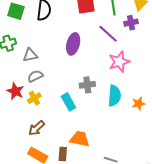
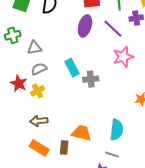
purple ellipse: (73, 44) -> (85, 26), moved
cyan semicircle: (114, 96) -> (117, 130), moved
cyan rectangle: (68, 102) -> (72, 68), moved
brown arrow: (37, 128) -> (39, 121), turned 36

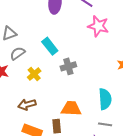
pink star: (123, 57) -> (98, 26), turned -30
gray cross: (91, 79) -> (68, 66), moved
yellow cross: (37, 91) -> (34, 74), moved

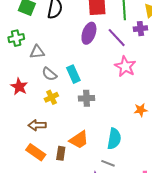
gray semicircle: (18, 53) -> (49, 74), moved, turned -119
orange trapezoid: (71, 109) -> (79, 140), turned 130

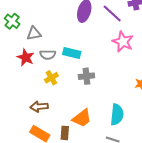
green cross: (16, 38) -> (12, 21), turned -35
gray semicircle: (49, 74) -> (48, 55), turned -35
cyan rectangle: (73, 74) -> (72, 53), turned -48
red star: (19, 87) -> (26, 57), moved

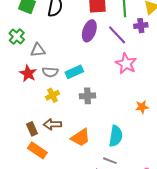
cyan rectangle: (72, 53) -> (74, 72), turned -42
brown arrow: (39, 107) -> (52, 124), moved
brown rectangle: (65, 133) -> (32, 129), moved, turned -32

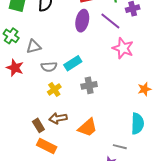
red star: (28, 73) -> (15, 68), moved
cyan semicircle: (116, 136) -> (137, 124), moved

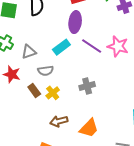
purple line: (110, 21) -> (92, 46), moved
cyan rectangle: (73, 63) -> (61, 47), moved
brown rectangle: (38, 125) -> (34, 90), moved

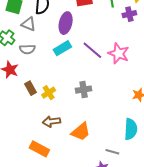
purple ellipse: (75, 22) -> (66, 23), moved
gray triangle: (29, 52) -> (29, 24), moved, turned 35
gray semicircle: (46, 71) -> (27, 49), moved

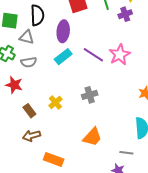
pink star: (119, 53) -> (120, 55), turned 30
brown rectangle: (30, 88) -> (29, 111), moved
brown arrow: (51, 122) -> (31, 136), moved

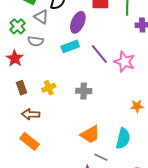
pink star: (120, 55) -> (124, 62), turned 30
brown arrow: (31, 136) -> (31, 114), moved
orange trapezoid: (92, 137) -> (90, 134), moved

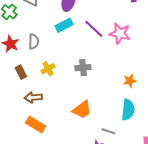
gray semicircle: (36, 41) -> (34, 41), moved, turned -91
orange star: (137, 106) -> (130, 81), moved
orange trapezoid: (90, 134) -> (82, 110), moved

